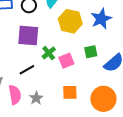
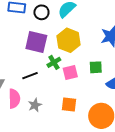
yellow hexagon: (70, 21) -> (69, 40), moved

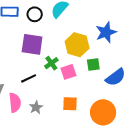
yellow hexagon: (69, 40) -> (77, 45), moved

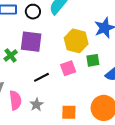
green cross: (51, 63) -> (11, 55), moved
black line: (29, 78) -> (41, 77), moved
orange square: (70, 104) -> (69, 112), moved

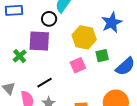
black circle: (33, 12) -> (49, 19), moved
black line: (41, 77) -> (44, 83), moved

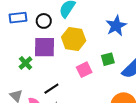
black circle: (49, 19) -> (44, 21), moved
yellow hexagon: (84, 37) -> (74, 39), moved

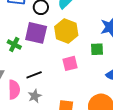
green square: (108, 59) -> (97, 49), moved
green cross: (26, 63) -> (14, 44), turned -32

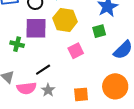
pink semicircle: (14, 90) -> (27, 88), turned 96

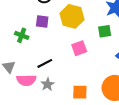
purple square: (36, 28) -> (42, 22), size x0.6

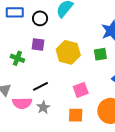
yellow hexagon: (72, 16) -> (68, 52), moved
pink square: (79, 48) -> (81, 90), moved

